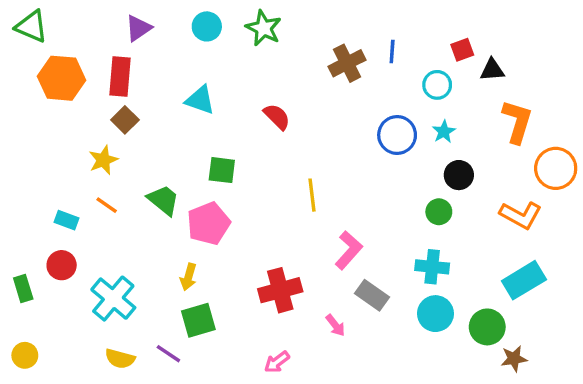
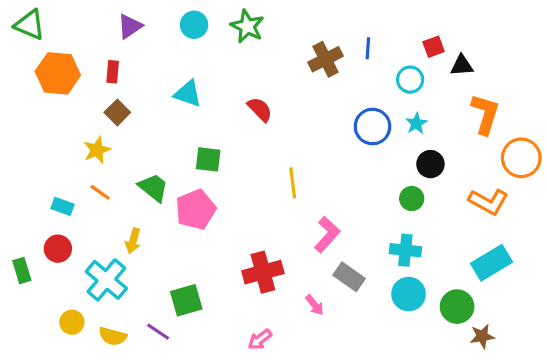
red rectangle: (120, 77) -> (113, 72), size x0.6
yellow arrow: (188, 277) -> (133, 241), moved
yellow circle: (25, 355) -> (72, 322), moved

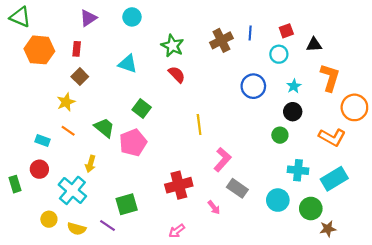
green star: (247, 26) -> (172, 46), moved
red square: (434, 47) -> (286, 31), moved
cyan star: (416, 123) -> (294, 86), moved
green square: (208, 159) -> (142, 108), turned 30
cyan cross: (405, 250) -> (298, 170), moved

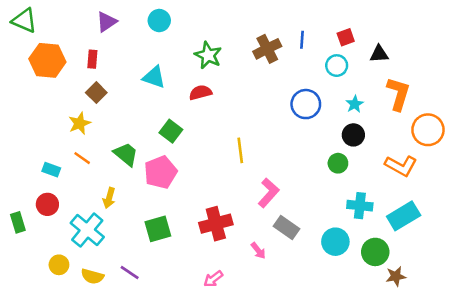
red semicircle: (177, 74) -> (200, 93), moved, turned -60
green square: (127, 204) -> (158, 229), moved

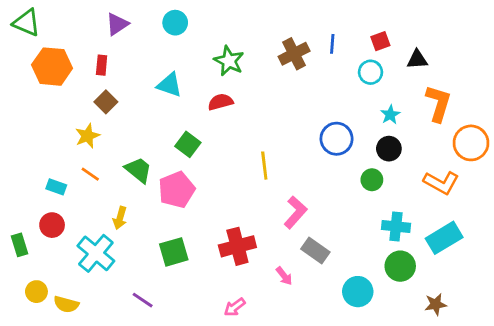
blue circle: (306, 104) -> (337, 139), moved
cyan circle: (335, 242) -> (358, 292), moved
green circle: (375, 252) -> (400, 266), moved
yellow circle: (59, 265) -> (36, 292), moved
yellow semicircle: (92, 276) -> (66, 304), moved

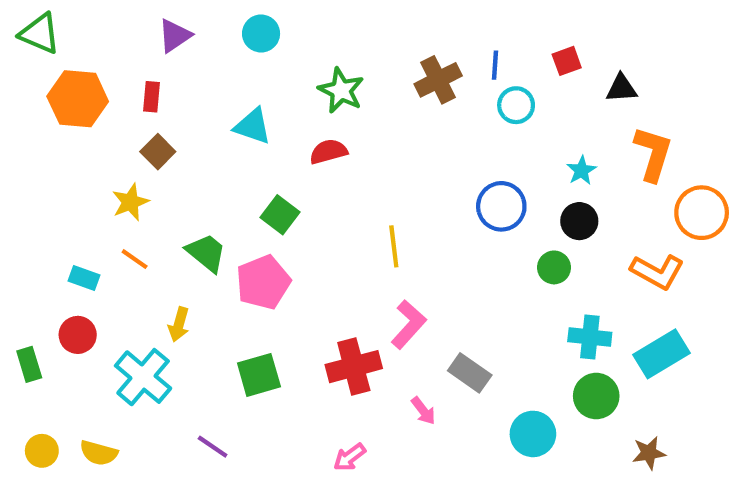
cyan circle: (370, 72) -> (516, 105), moved
pink L-shape: (295, 212) -> (409, 324), moved
yellow circle: (36, 292) -> (42, 451), moved

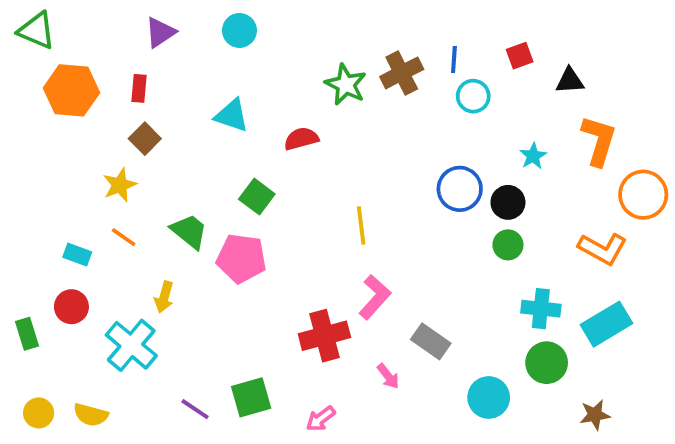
green star: (341, 90) -> (346, 85), moved
black circle: (579, 221) -> (508, 202), moved
pink pentagon: (263, 282) -> (241, 258), turned 30
green square: (259, 375) -> (251, 397), moved

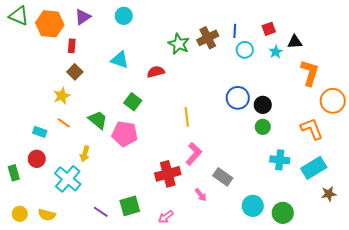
orange hexagon: (71, 90) -> (50, 24), moved
cyan star: (533, 156) -> (276, 52), moved
orange L-shape: (603, 249) -> (312, 129), turned -140
green circle: (547, 363) -> (283, 213), moved
brown star: (595, 415) -> (329, 194), moved

